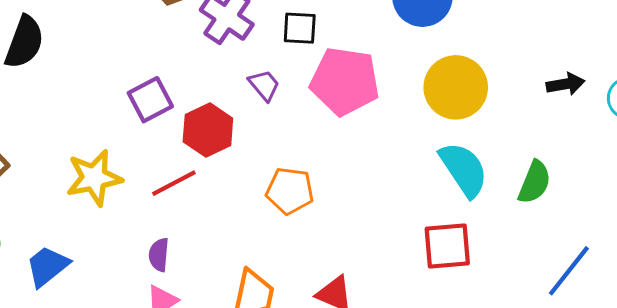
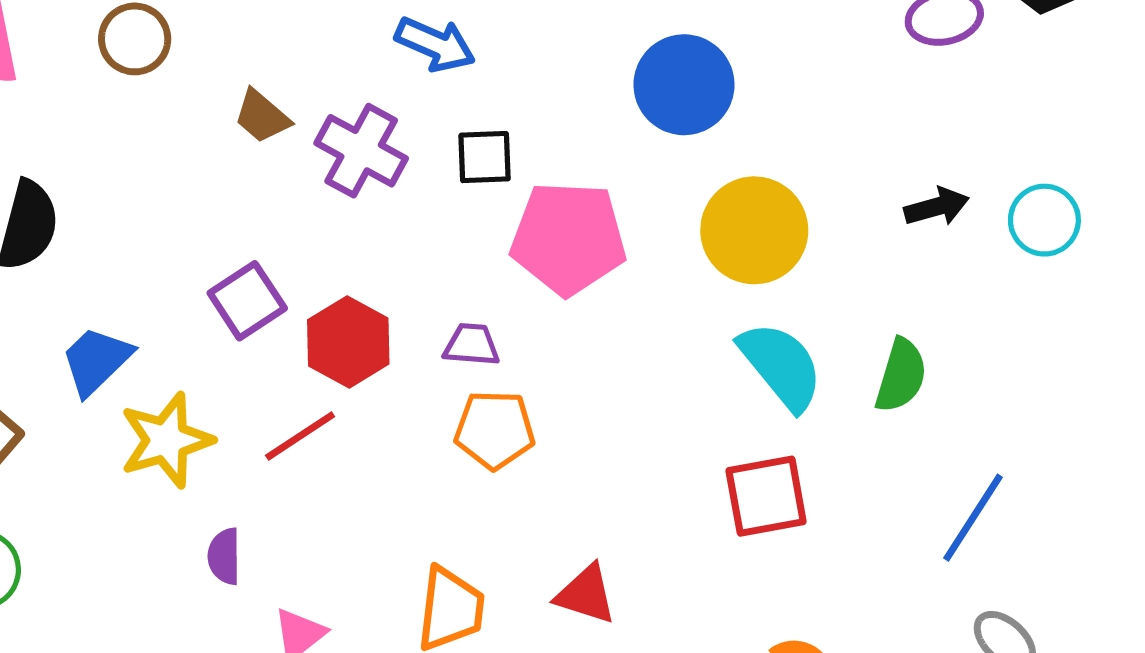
purple trapezoid: (264, 85) -> (472, 345), moved, turned -40
purple semicircle: (159, 255) -> (224, 556), moved
blue trapezoid: (47, 266) -> (96, 361), moved

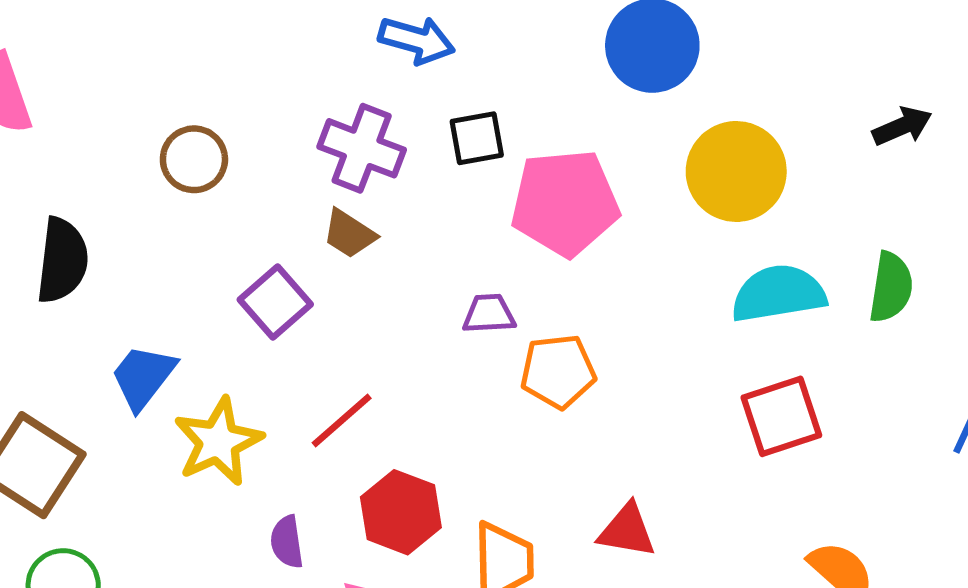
brown circle: (135, 39) -> (194, 159), moved
brown trapezoid: (262, 116) -> (349, 234), moved
red hexagon: (348, 342) -> (401, 512), moved
cyan semicircle: (781, 366) -> (778, 294), turned -52
orange pentagon: (495, 430) -> (558, 371), moved

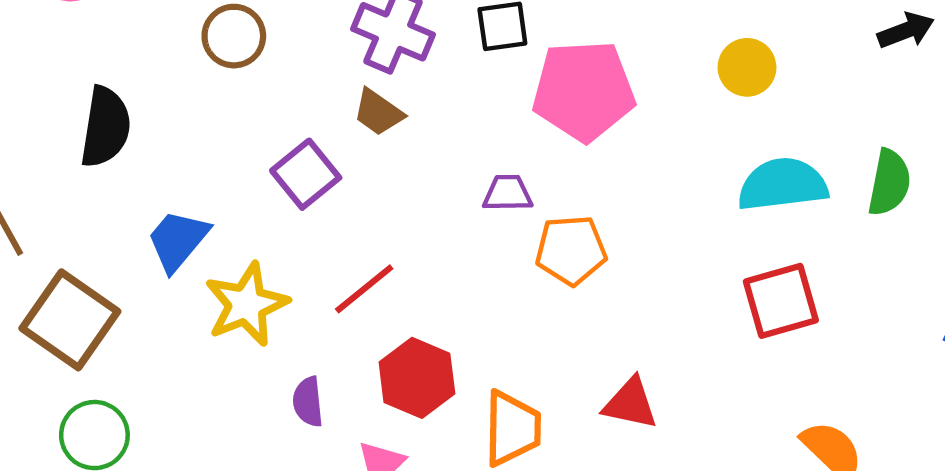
yellow circle: (736, 171) -> (747, 67), size x0.6

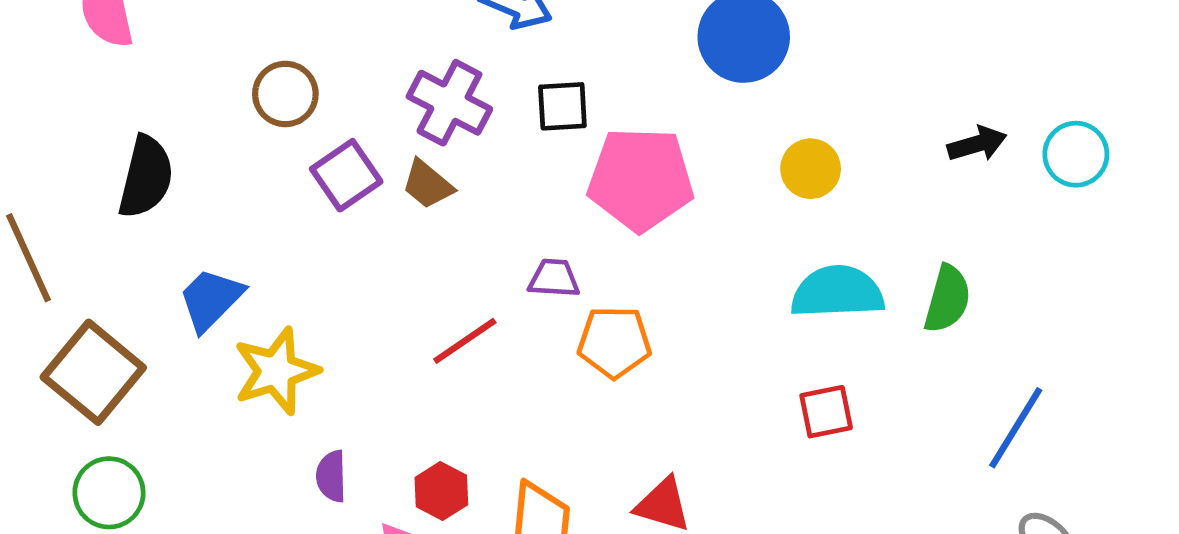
purple square: (306, 174) -> (346, 175), moved
red line: (364, 289) -> (465, 341), moved
red square: (781, 301) -> (826, 412), size x0.7
red hexagon: (417, 378) -> (441, 491), moved, size x0.7

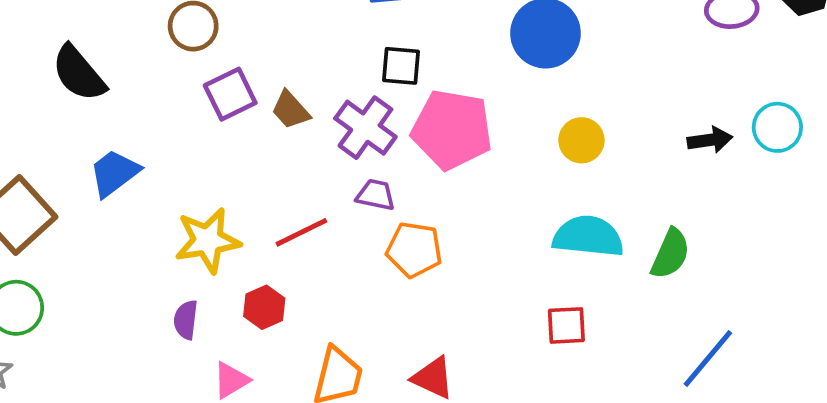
purple cross: (449, 103) -> (365, 128), moved
cyan circle: (1076, 154) -> (777, 127), moved
black semicircle: (146, 177) -> (79, 73), turned 118
yellow star: (276, 371) -> (208, 241), moved
red hexagon: (441, 491) -> (264, 307), moved

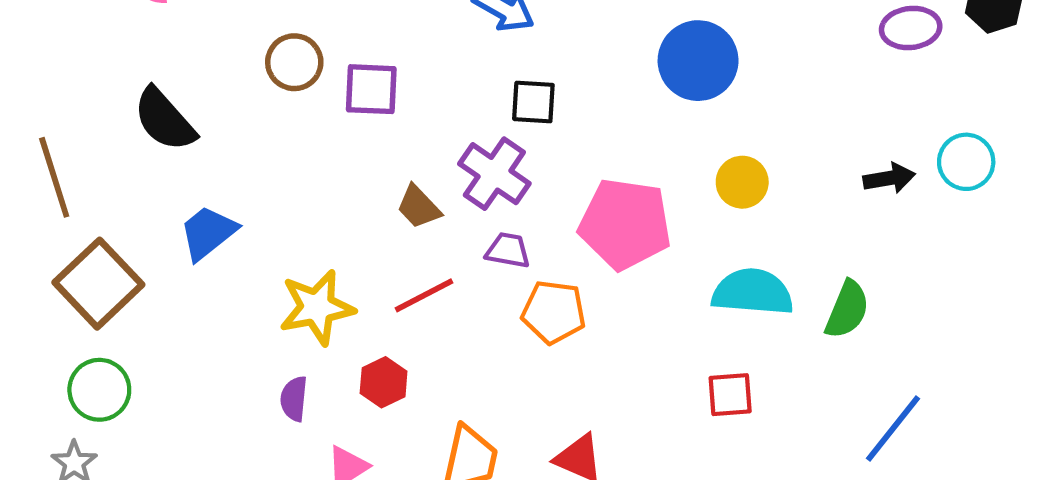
purple square: (230, 94) -> (371, 89), moved, turned 30
brown trapezoid: (291, 110) -> (419, 207), moved
pink pentagon: (452, 130) -> (625, 224), moved

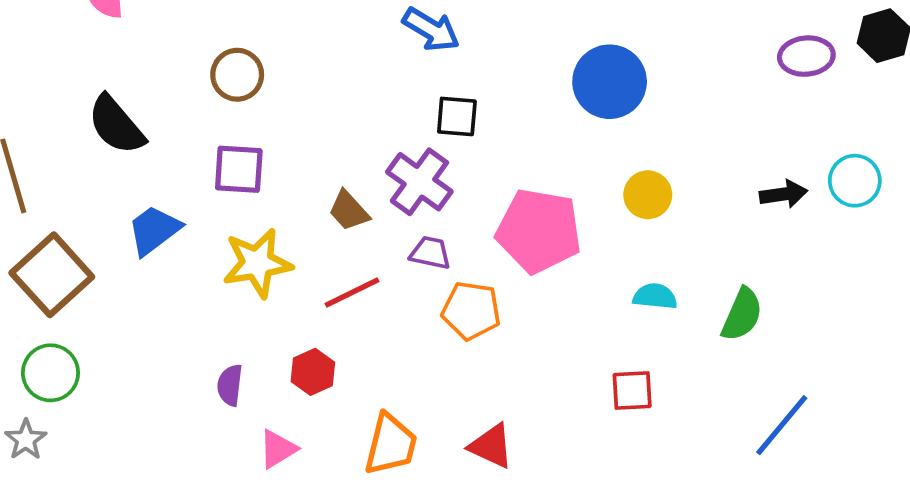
purple square: (371, 89) -> (239, 169), moved
cyan semicircle: (753, 292) -> (655, 296), size x0.6
yellow star: (317, 307) -> (257, 263), moved

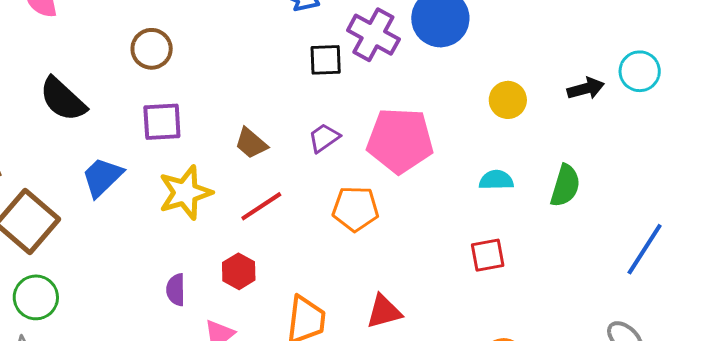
purple cross: (419, 182) -> (373, 35), moved
yellow circle: (648, 195) -> (508, 100), moved
purple trapezoid: (430, 253) -> (324, 138), moved, turned -40
blue line: (782, 425) -> (645, 249), moved
red triangle: (491, 446) -> (384, 312), turned -33

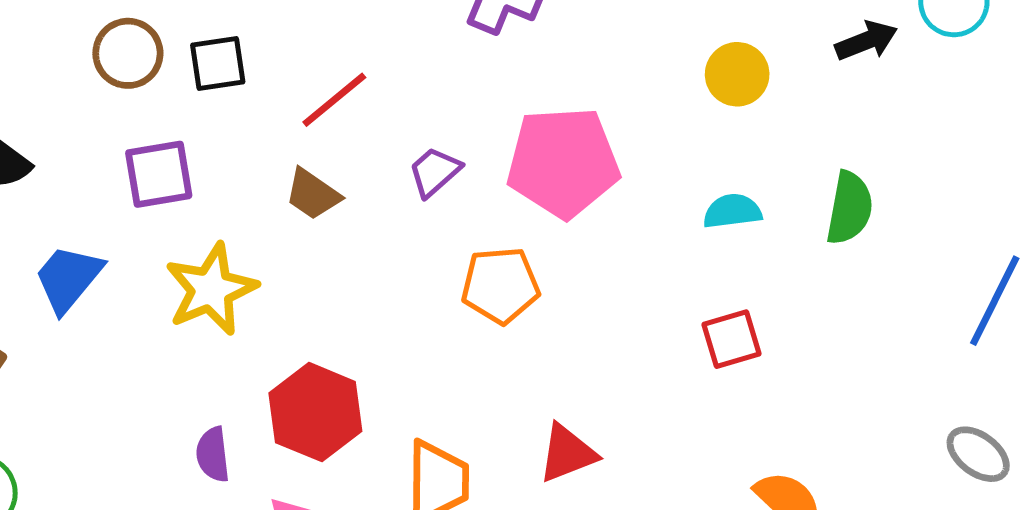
black square: (326, 60) -> (218, 64), moved
red line: (261, 206) -> (334, 100), moved
red hexagon: (239, 271) -> (315, 412), size x1.6

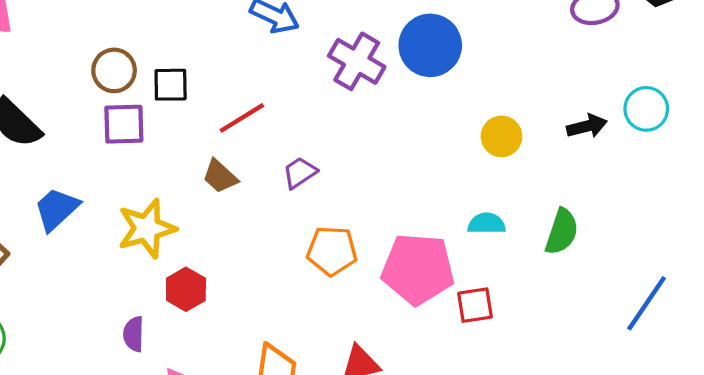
pink pentagon: (563, 162) -> (418, 269), moved
purple square: (159, 174) -> (124, 124), moved
red hexagon: (315, 412) -> (186, 289), moved, size x0.7

